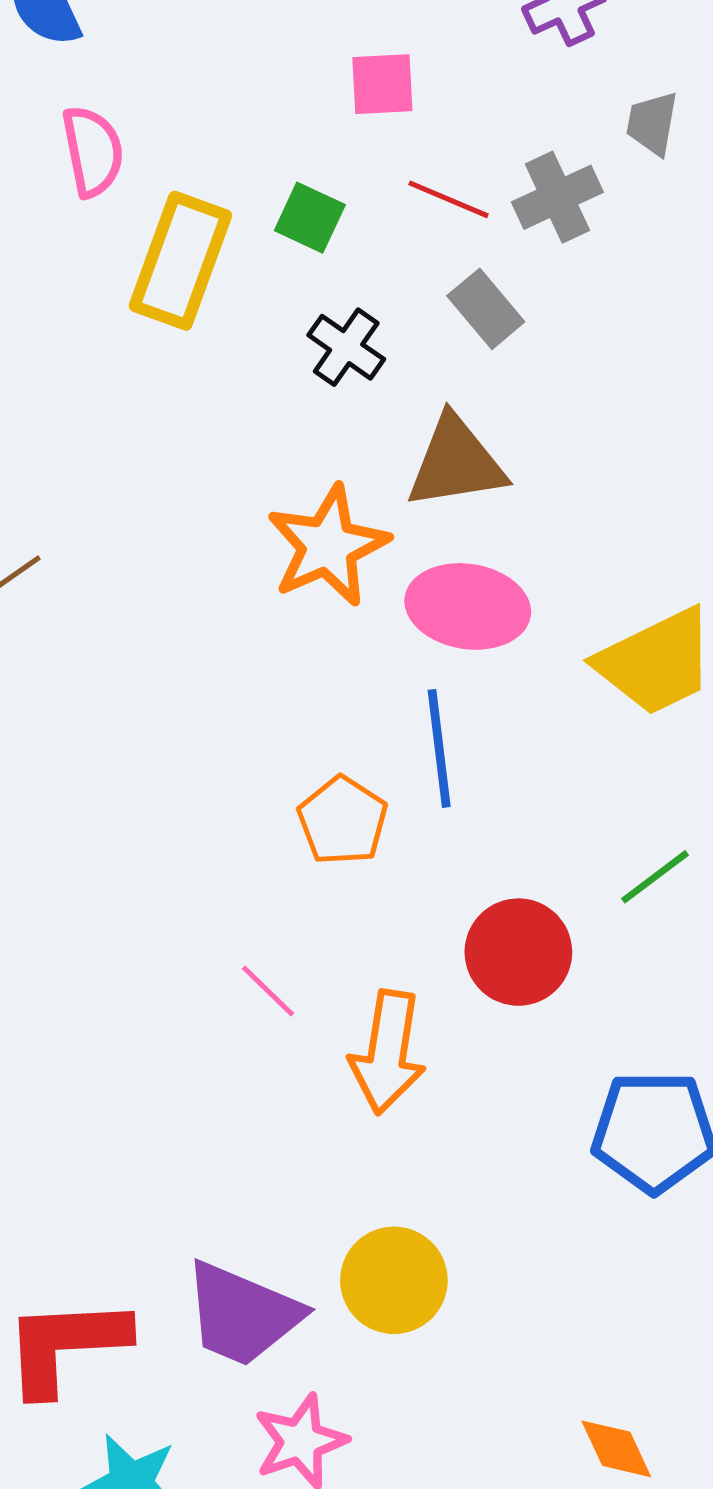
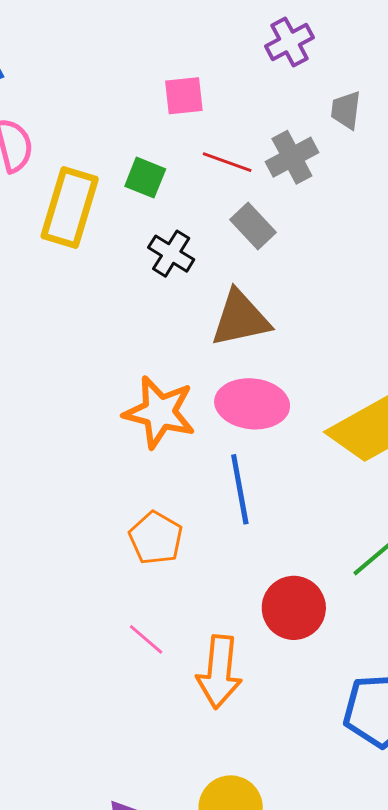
orange star: (328, 546) -> (159, 412), moved, turned -30
orange pentagon: (343, 821) -> (156, 538), moved

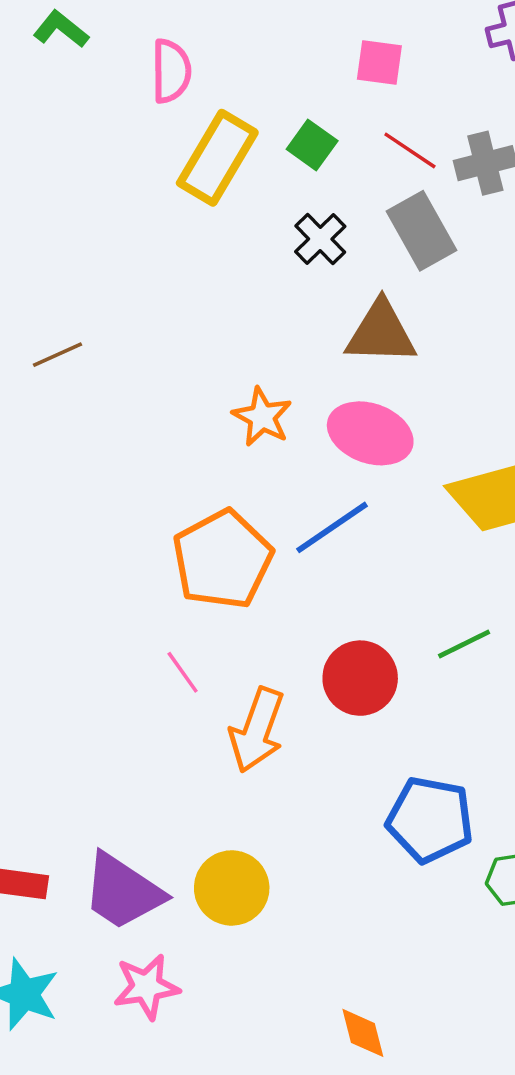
gray rectangle: (253, 226) -> (421, 231), size x1.4
orange star: (159, 412) -> (262, 417), size x0.7
blue line: (240, 489) -> (332, 527), turned 52
orange pentagon: (156, 538) -> (222, 559), size x1.6

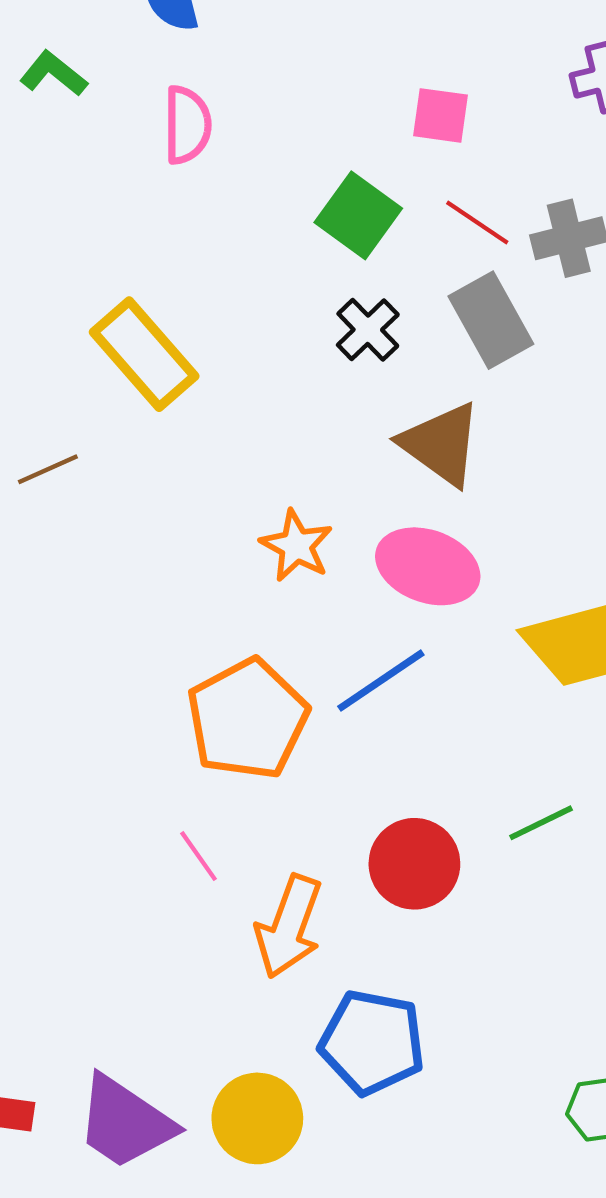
green square: (312, 145) -> (358, 215), size x1.4
yellow rectangle: (217, 158) -> (144, 354), moved, turned -72
brown triangle: (381, 333) -> (441, 444), turned 34
blue pentagon: (430, 820) -> (372, 1042), moved

